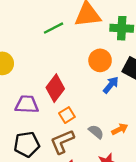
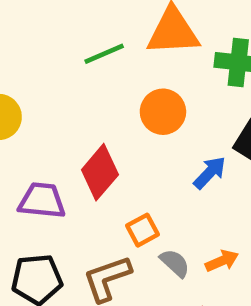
orange circle: (100, 60) -> (163, 112), moved
orange square: (67, 115) -> (143, 230), moved

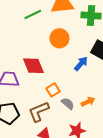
red diamond: (100, 172) -> (33, 66), turned -60

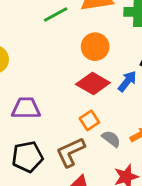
red diamond: (33, 66) -> (93, 84), moved, turned -35

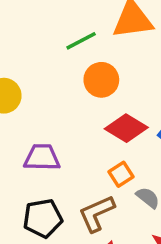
orange circle: (95, 47) -> (101, 80), moved

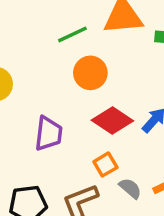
purple trapezoid: (42, 158) -> (49, 134), moved, turned 93

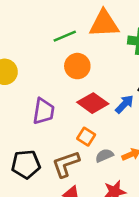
orange square: (105, 165) -> (86, 137), turned -30
gray semicircle: (130, 188) -> (104, 155), turned -66

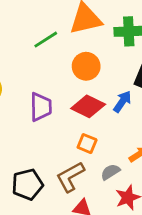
orange circle: (77, 66) -> (86, 66), moved
purple trapezoid: (44, 111) -> (41, 107), moved
gray semicircle: (104, 155) -> (110, 172), moved

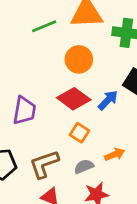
purple trapezoid: (41, 107) -> (24, 111), moved
orange square: (87, 144) -> (79, 133), moved

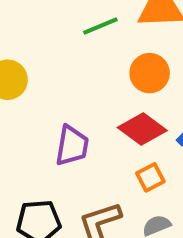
orange square: (79, 133) -> (150, 177), turned 30

